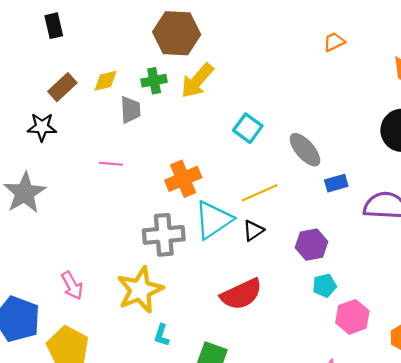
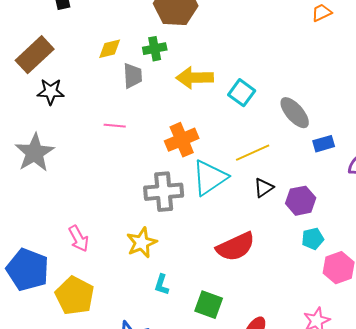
yellow arrow: (197, 81) -> (195, 78), moved, turned 48
brown rectangle: (62, 87) -> (35, 55), moved, size x1.4
black triangle: (253, 231) -> (264, 188), moved
yellow star: (140, 290) -> (142, 243), size x0.7

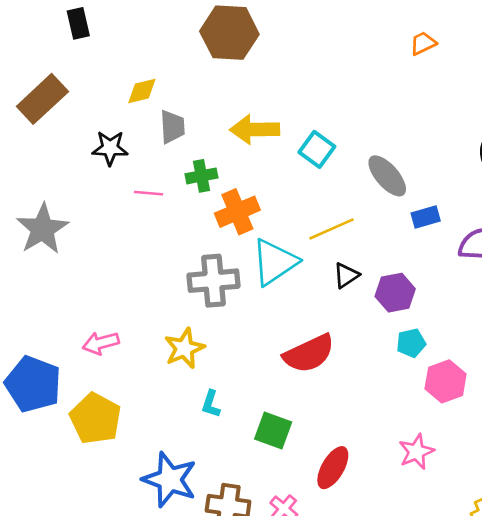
green cross: (155, 49) -> (202, 176), moved
black star: (51, 92) -> (110, 148), moved
pink arrow: (79, 239) -> (101, 343), turned 104

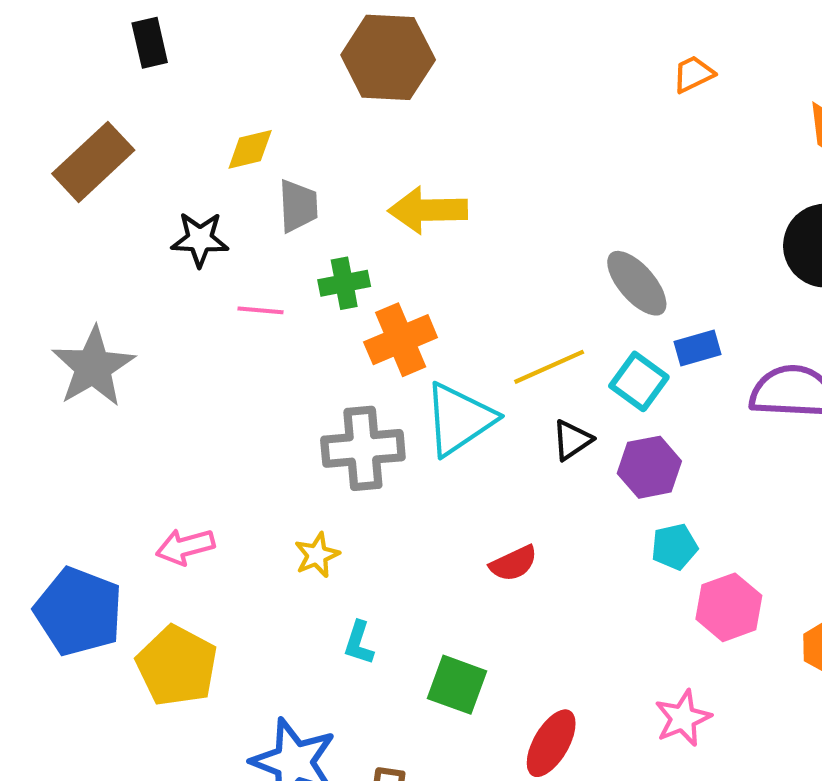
cyan square: (317, 149) -> (639, 381), moved
yellow star: (184, 348) -> (317, 555), size x0.7
red semicircle: (309, 354) -> (513, 563), size x0.6

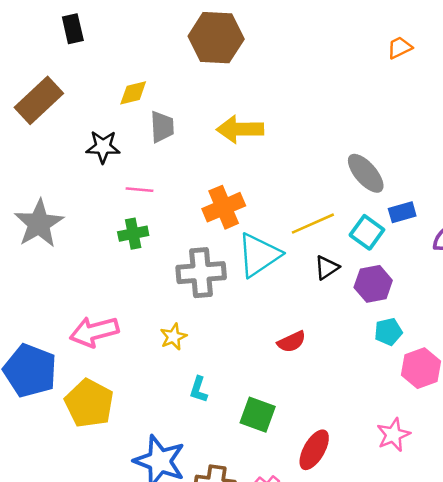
green cross: (344, 283) -> (133, 234), moved
pink arrow: (185, 547) -> (94, 332), size x1.4

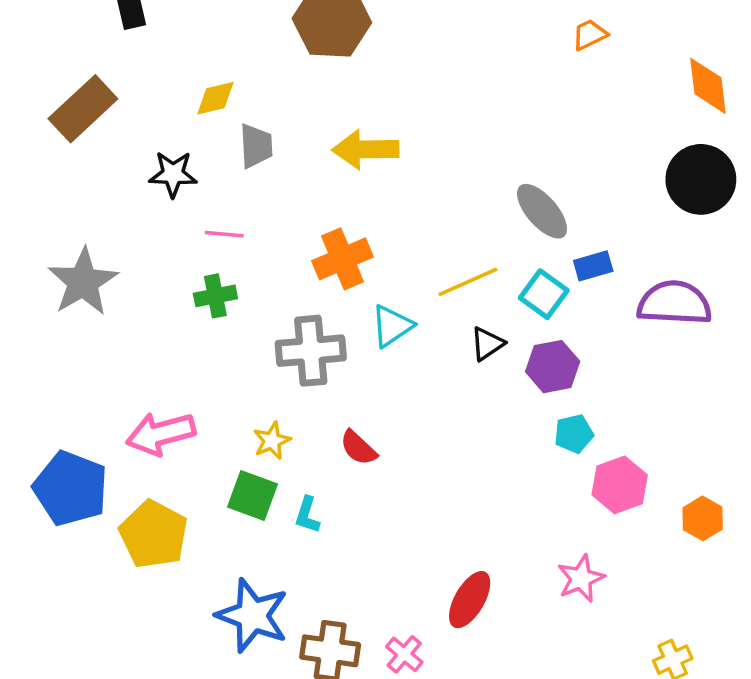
cyan triangle: (259, 255) -> (392, 326), size x0.7
red semicircle: (292, 342) -> (358, 448), moved, turned 68
green square: (258, 415) -> (252, 495), moved

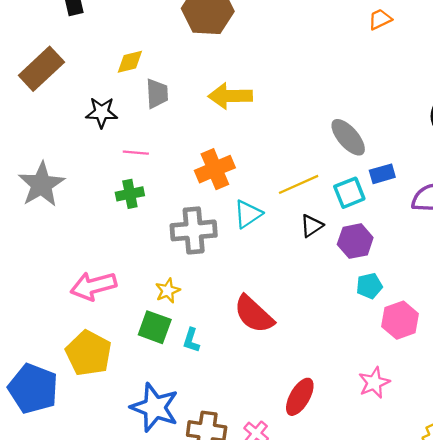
cyan square: (544, 294) -> (349, 193), turned 32
red semicircle: (358, 448) -> (254, 314), moved, size x1.6
blue pentagon: (71, 488) -> (33, 389), moved

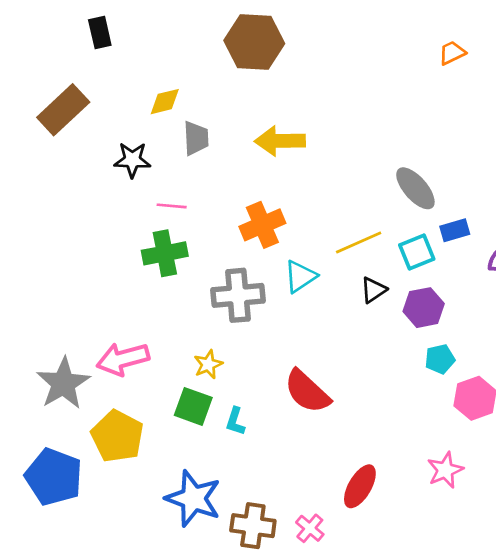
gray star: (41, 184) -> (63, 383), moved
green cross: (130, 194) -> (165, 253), size x1.4

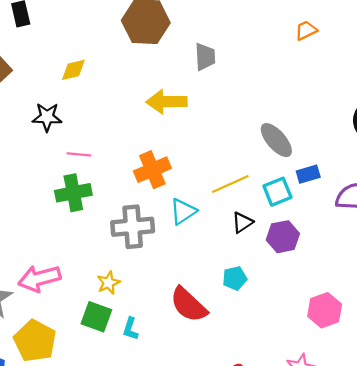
gray trapezoid: (196, 138) -> (205, 57), moved
cyan pentagon: (440, 359) -> (235, 278), moved

